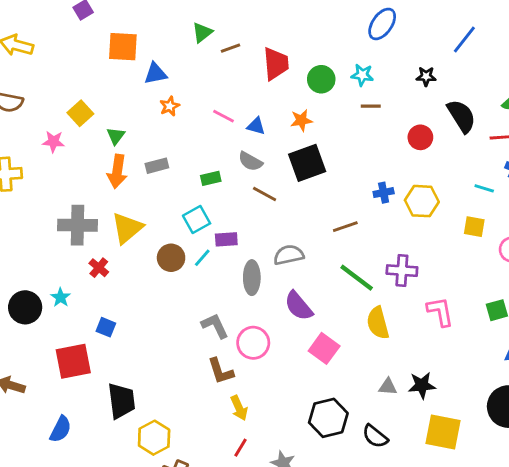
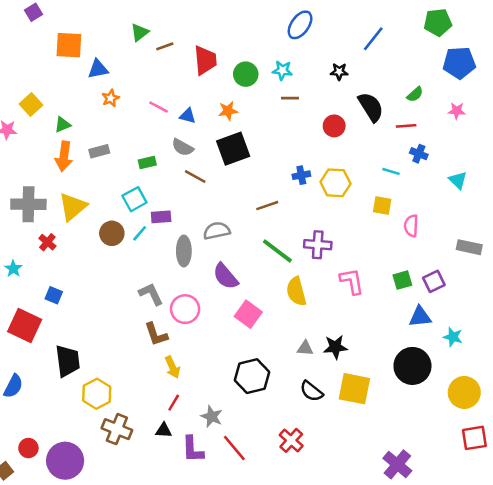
green triangle: (116, 136) -> (63, 125), turned 30
red square: (73, 361) -> (25, 326), turned 36
black semicircle: (375, 436) -> (311, 391), moved

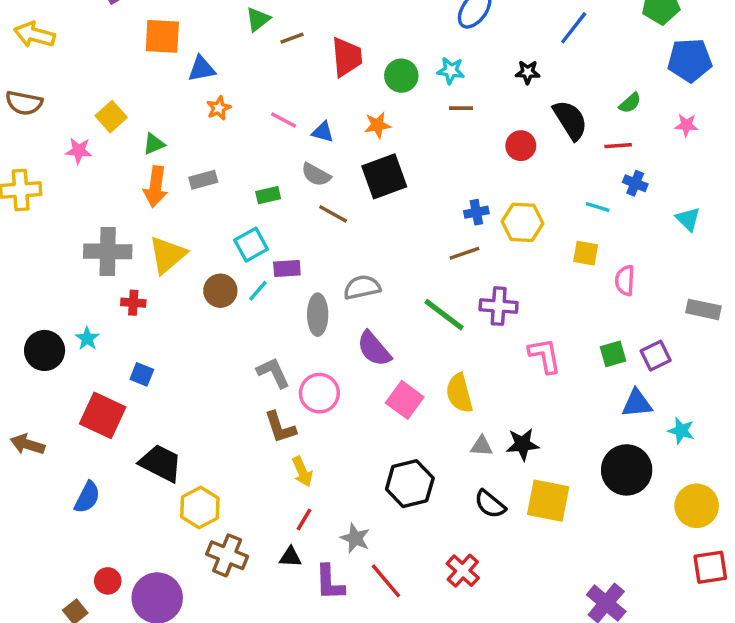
brown line: (267, 206) -> (464, 253), moved
red cross: (47, 242) -> (133, 303), turned -36
yellow semicircle: (296, 291) -> (459, 393), moved
black trapezoid: (68, 361) -> (161, 463), turned -56

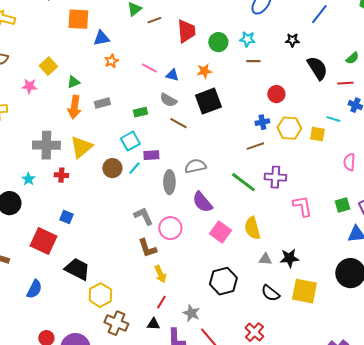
red circle: (521, 146) -> (276, 94), moved
yellow square: (586, 253) -> (317, 134), moved
cyan star: (87, 339) -> (28, 179), moved

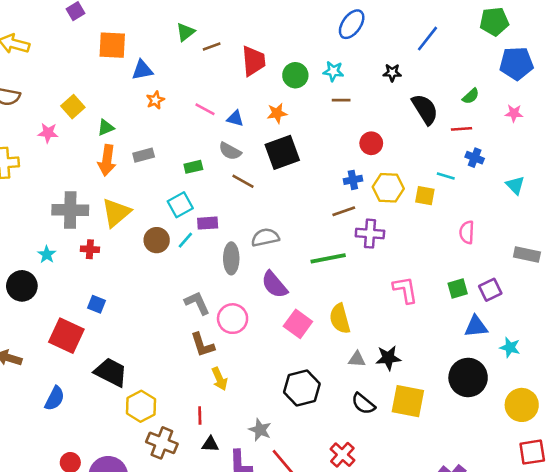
purple cross: (275, 177) -> (370, 234), moved
green line: (243, 182) -> (328, 258), turned -48
red line: (161, 302) -> (200, 415), moved, turned -32

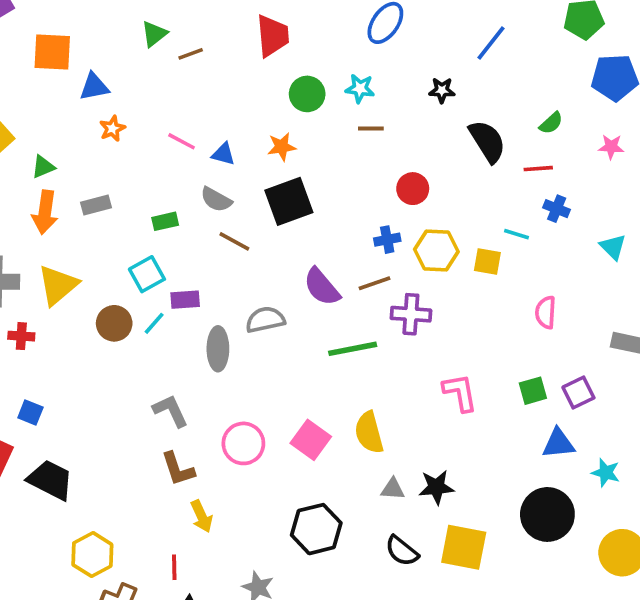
red trapezoid: (253, 61) -> (273, 36), moved
purple semicircle: (274, 285) -> (322, 287), moved
pink circle: (233, 319) -> (243, 443), moved
black trapezoid: (111, 372) -> (50, 480), moved

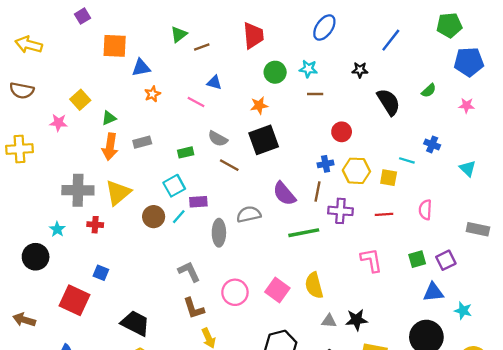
blue triangle: (223, 154) -> (214, 83), moved
red line: (538, 169) -> (384, 214), moved
brown line: (374, 283) -> (317, 191), turned -60
black trapezoid: (50, 480) -> (135, 323), moved

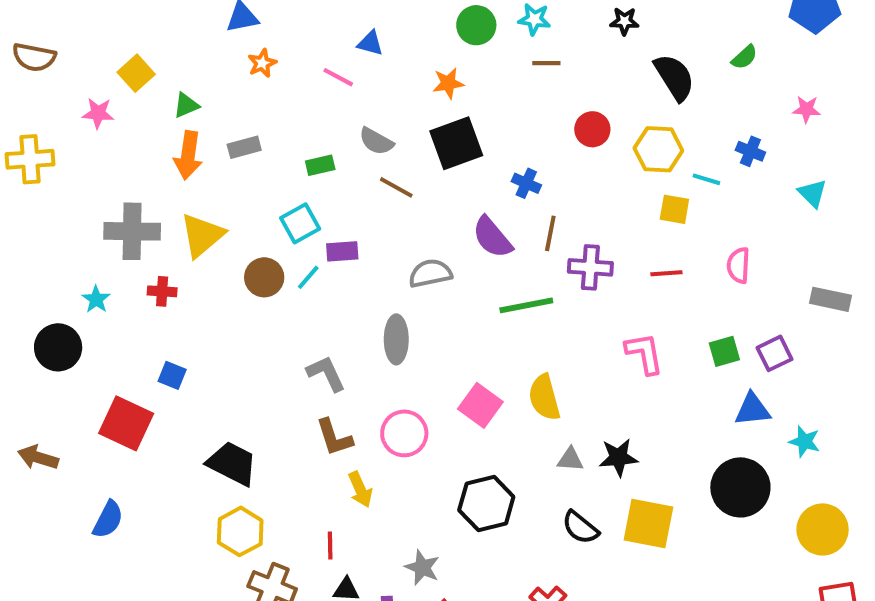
pink star: (467, 105) -> (807, 109), moved
blue cross: (326, 164) -> (526, 183), moved, turned 35
yellow hexagon: (356, 171) -> (658, 149), moved
gray ellipse: (219, 233) -> (396, 339), moved
pink circle: (235, 292) -> (404, 433), moved

